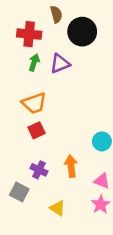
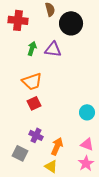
red cross: (29, 34) -> (18, 20), moved
purple triangle: (60, 64) -> (53, 49), turned 30
orange arrow: (71, 166) -> (57, 146), moved, turned 30

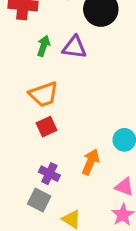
orange arrow: (57, 146) -> (91, 162), moved
gray square: (20, 153) -> (39, 200), moved

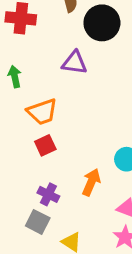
green arrow: (44, 46) -> (15, 76), moved, turned -30

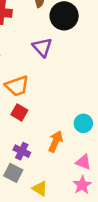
purple triangle: (74, 63) -> (42, 47), turned 40
red square: (45, 145) -> (19, 112), turned -35

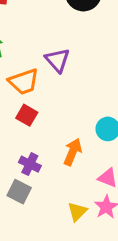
purple triangle: (42, 47) -> (57, 60), moved
yellow triangle: (40, 189) -> (77, 211), moved, turned 42

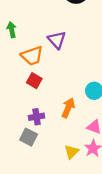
purple cross: (30, 164) -> (37, 117), turned -35

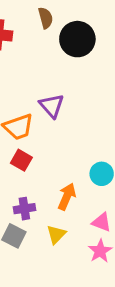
yellow triangle: (72, 152) -> (56, 234), moved

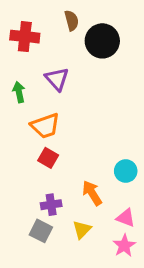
purple triangle: (52, 106) -> (57, 79), moved
orange arrow: (67, 197) -> (92, 193), turned -55

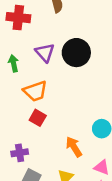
black circle: (102, 41) -> (76, 53), moved
purple cross: (51, 205) -> (20, 153), moved

